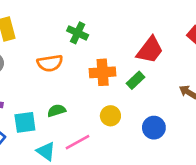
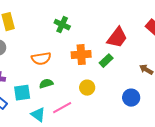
orange semicircle: (50, 63) -> (41, 59), moved
blue circle: (154, 128) -> (131, 98), moved

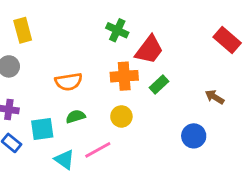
green cross: (62, 25) -> (117, 30), moved
red trapezoid: (117, 38) -> (149, 50), moved
yellow circle: (87, 88) -> (121, 116), moved

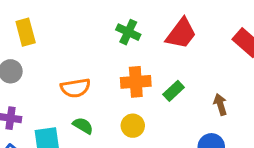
red trapezoid: (149, 50) -> (181, 34), moved
brown arrow: (215, 97) -> (220, 105), moved, turned 42
green semicircle: (76, 116) -> (83, 126), turned 48

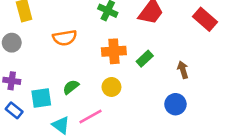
orange semicircle: (75, 88) -> (65, 38), moved
green semicircle: (83, 126) -> (71, 87), turned -70

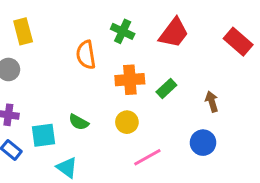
orange semicircle: (65, 38) -> (86, 55), moved, turned 90
green semicircle: (71, 87) -> (79, 122), turned -112
pink line: (91, 117) -> (147, 157), moved

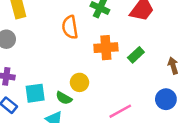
green semicircle: (79, 122) -> (64, 98), moved
yellow circle: (127, 122) -> (80, 82), moved

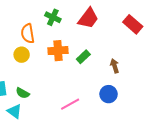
yellow circle: (80, 82) -> (22, 55), moved

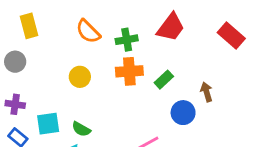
green cross: (53, 17) -> (127, 40), moved, turned -35
orange semicircle: (28, 33) -> (88, 31), moved, turned -36
blue circle: (109, 94) -> (183, 113), moved

